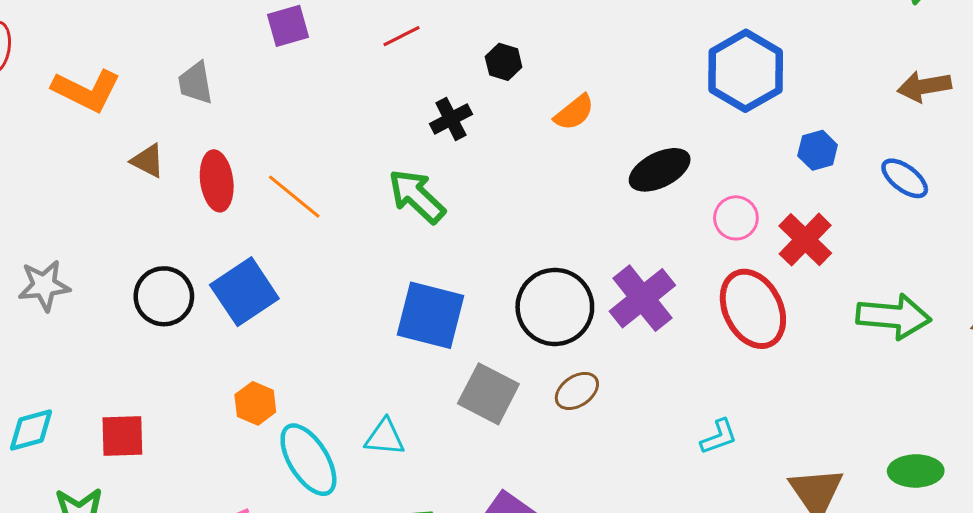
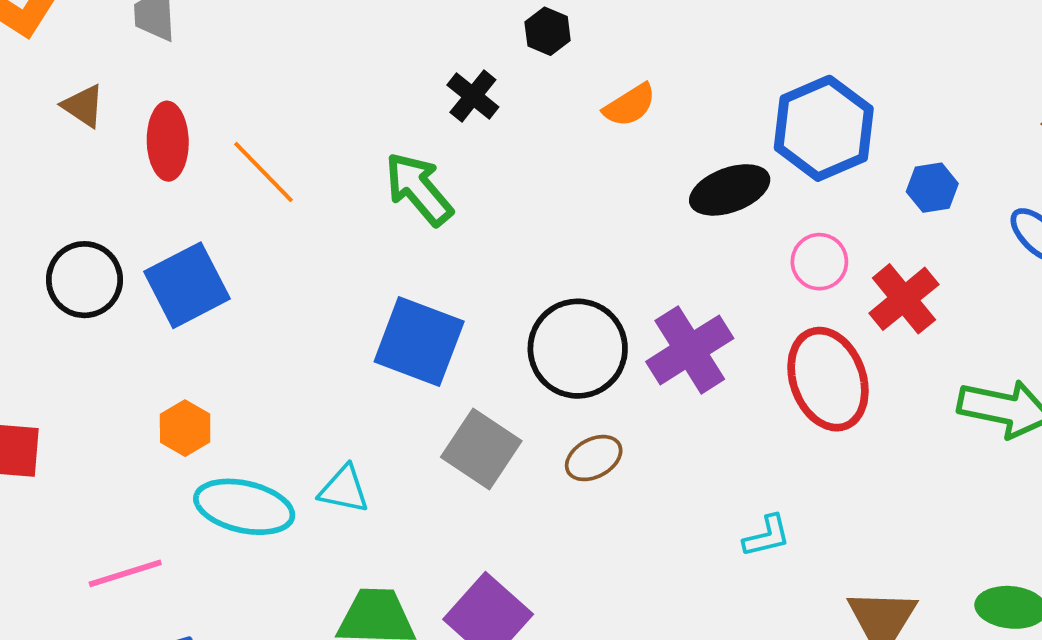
blue hexagon: (746, 71) -> (824, 128), moved
black cross: (451, 119) -> (473, 96), turned -30
cyan ellipse: (308, 460) -> (244, 507), turned -52

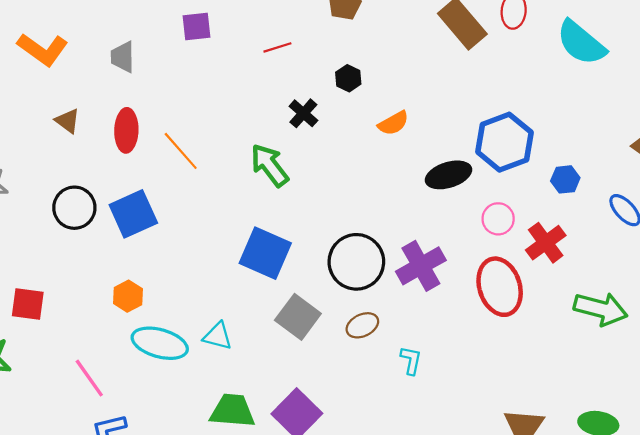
brown triangle: (83, 106) -> (67, 121), moved
cyan L-shape: (767, 536) -> (411, 360), moved, turned -68
pink line: (125, 573) -> (89, 378), turned 69

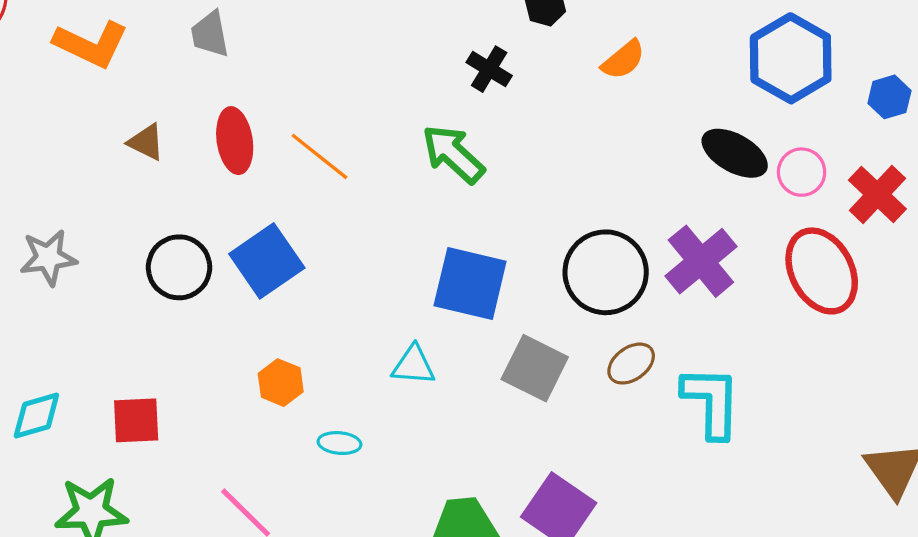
black ellipse: (449, 175) -> (735, 153), moved, turned 57
cyan triangle: (218, 336) -> (413, 365), moved
cyan ellipse: (160, 343) -> (339, 443), size x0.5
cyan L-shape: (411, 360) -> (711, 402), size x1.8

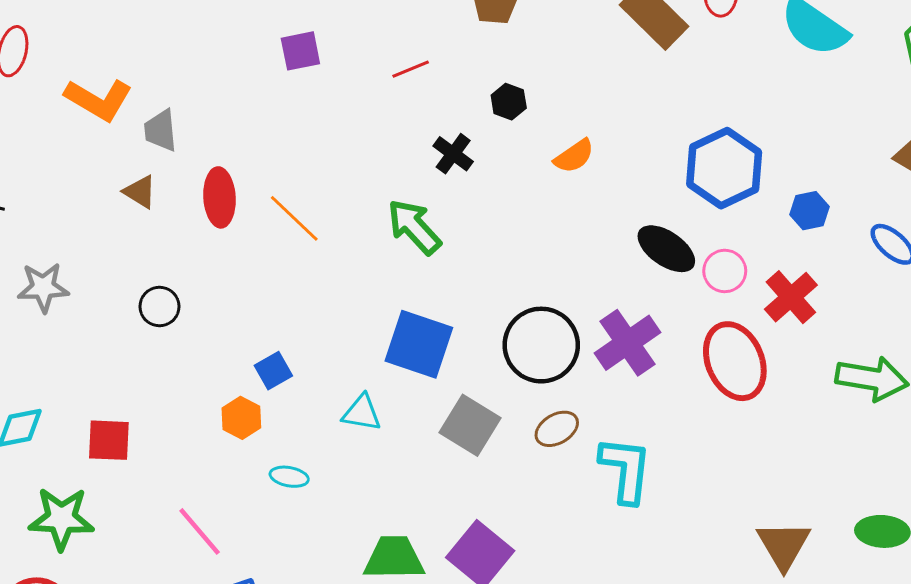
gray trapezoid: (210, 34) -> (161, 130), moved
blue square: (267, 261) -> (273, 371), moved, size x0.6
black circle: (179, 267) -> (159, 307), size x0.7

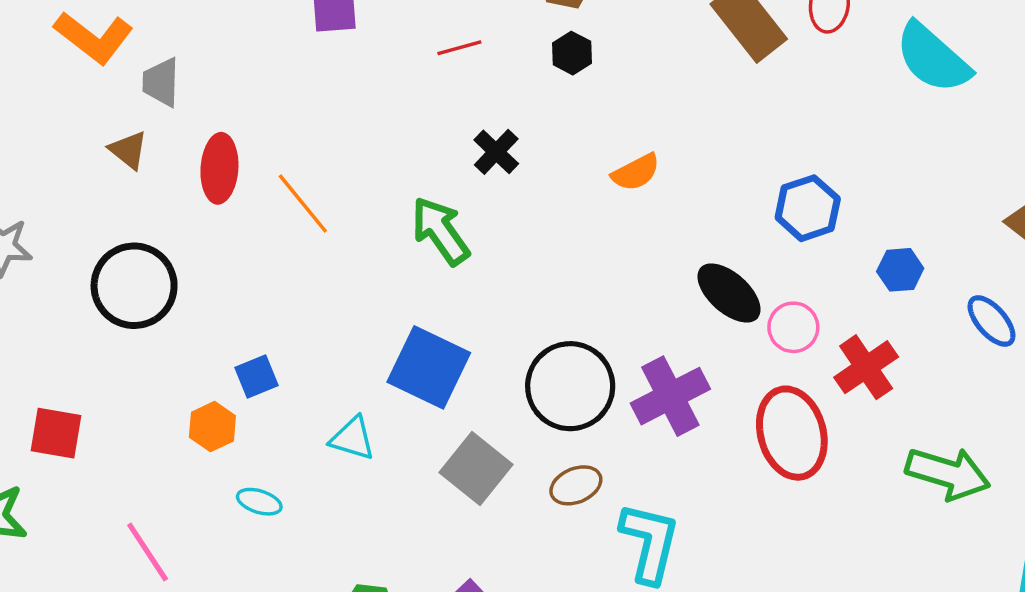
black hexagon: (509, 102) -> (572, 53), moved
blue hexagon: (724, 168) -> (808, 208), size x0.7
black circle: (159, 307) -> (134, 286), size x1.8

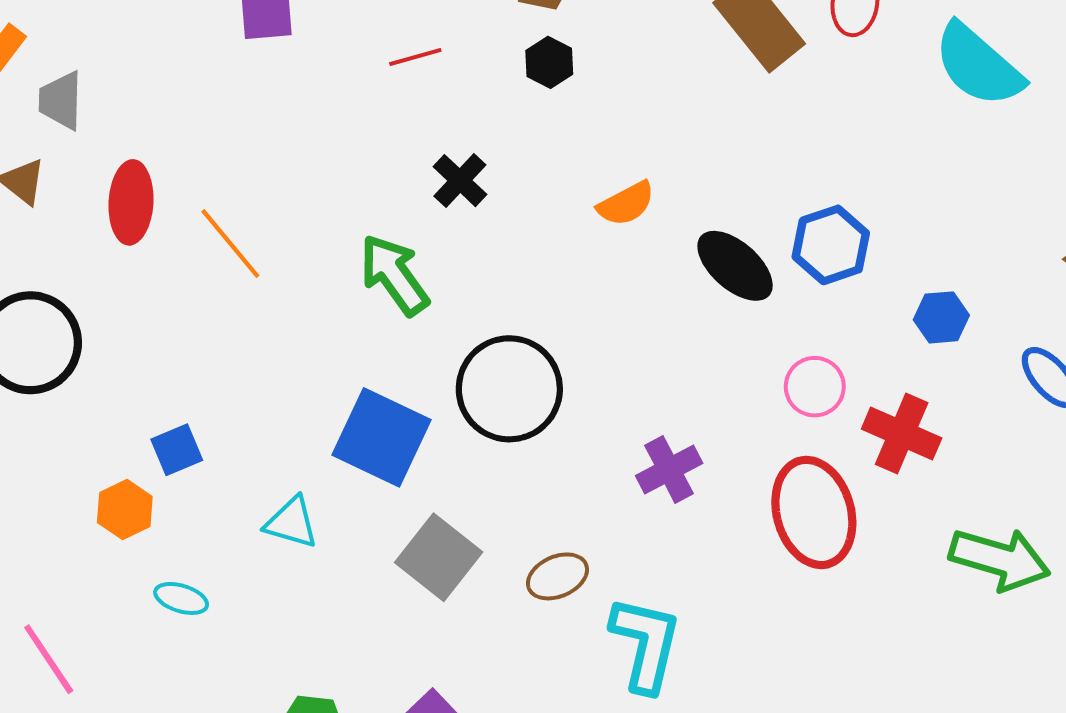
black ellipse: (729, 293) -> (735, 266), moved
red cross: (866, 367) -> (902, 433), turned -32
black circle: (570, 386) -> (509, 389), moved
purple cross: (670, 396) -> (669, 470), size x0.7

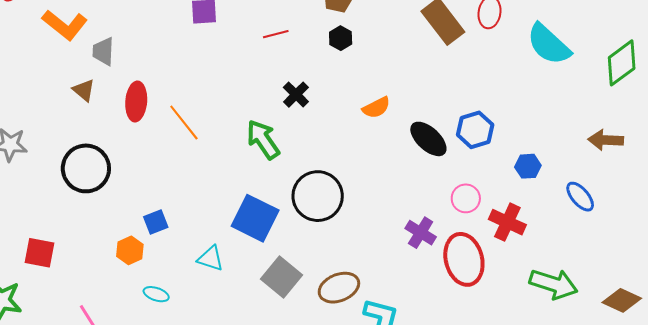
purple cross: (669, 470) -> (421, 233), moved, turned -32
brown ellipse: (557, 576) -> (339, 288), size x1.4

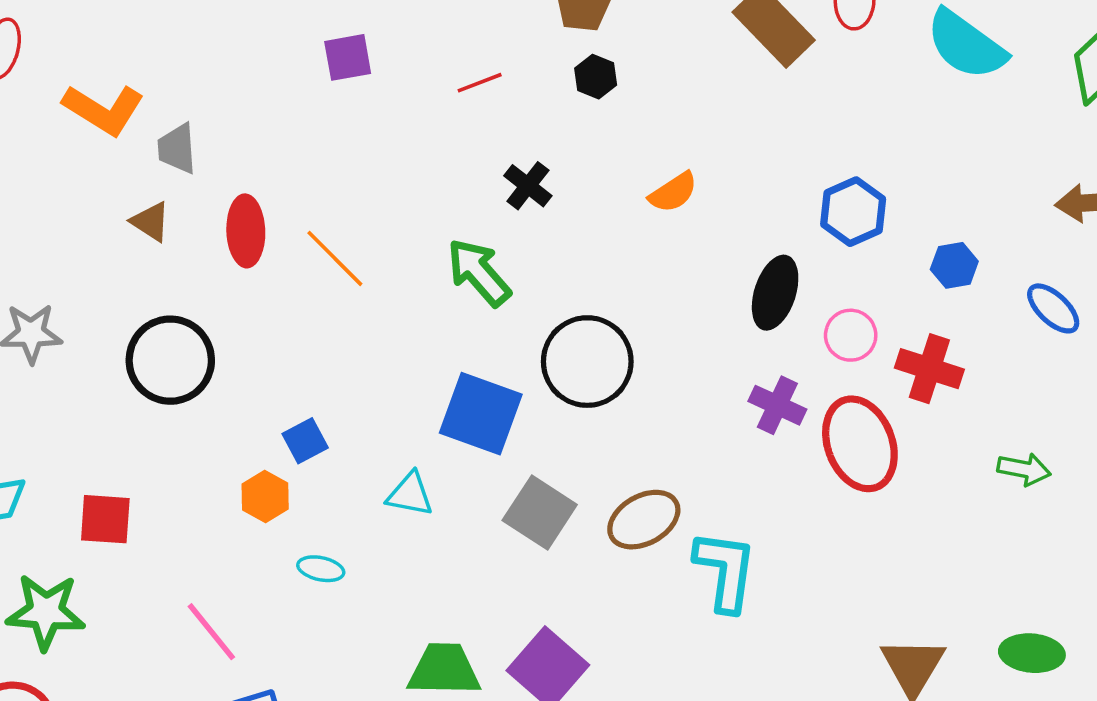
black ellipse: (428, 139) -> (775, 293), moved, turned 72
green arrow: (554, 284) -> (1024, 469), size x0.6

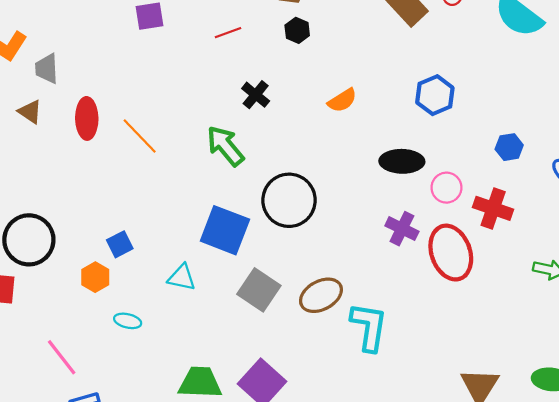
blue hexagon: (853, 212) -> (435, 95), moved
black ellipse: (775, 293) -> (402, 161), turned 72
black circle: (170, 360) -> (29, 240), moved

